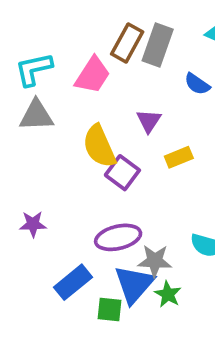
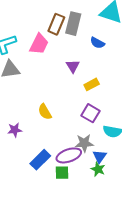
yellow semicircle: (99, 146) -> (45, 112), moved, size x0.7
purple square: (122, 173) -> (91, 113), moved
purple ellipse: (118, 237) -> (69, 155), moved
blue triangle: (134, 284) -> (100, 156), moved, size x0.6
green star: (168, 294) -> (98, 169), moved

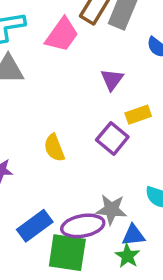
purple square: (91, 113) -> (112, 138), moved
blue triangle: (100, 156) -> (133, 235), turned 40
green square: (62, 173) -> (67, 253), size x1.6

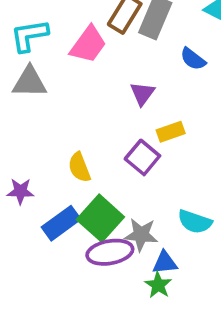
blue rectangle: (35, 226) -> (61, 223), moved
green square: (67, 253) -> (100, 218), moved, turned 33

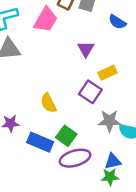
green square: (100, 218) -> (66, 136), size x0.7
blue rectangle: (61, 223) -> (40, 142), turned 65
gray star: (141, 235) -> (109, 121), moved
green star: (158, 285) -> (110, 177), turned -30

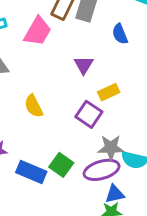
blue semicircle: (117, 22) -> (120, 34), turned 36
yellow semicircle: (48, 103) -> (34, 106), moved
purple ellipse: (75, 158) -> (102, 170), moved

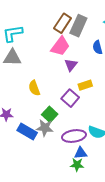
pink trapezoid: (38, 31) -> (60, 46), moved
gray star: (111, 148) -> (45, 128), moved
green square: (61, 165) -> (50, 114), moved

